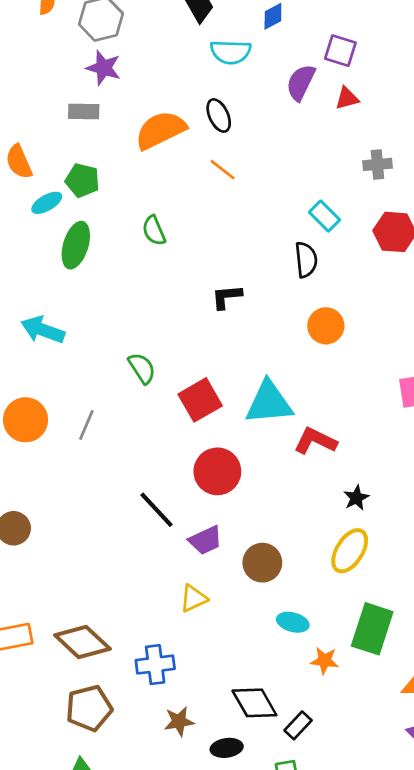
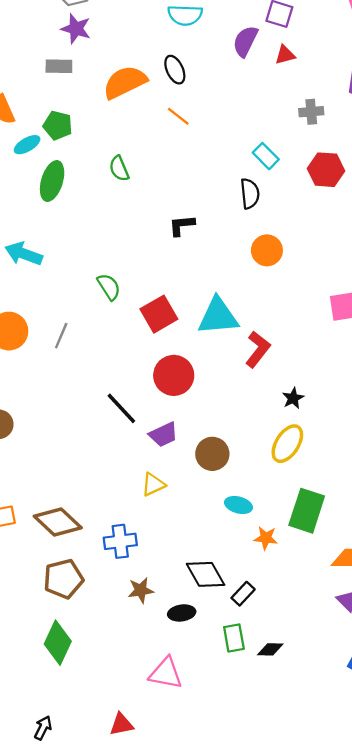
red L-shape: (315, 441) -> (258, 349), turned 102

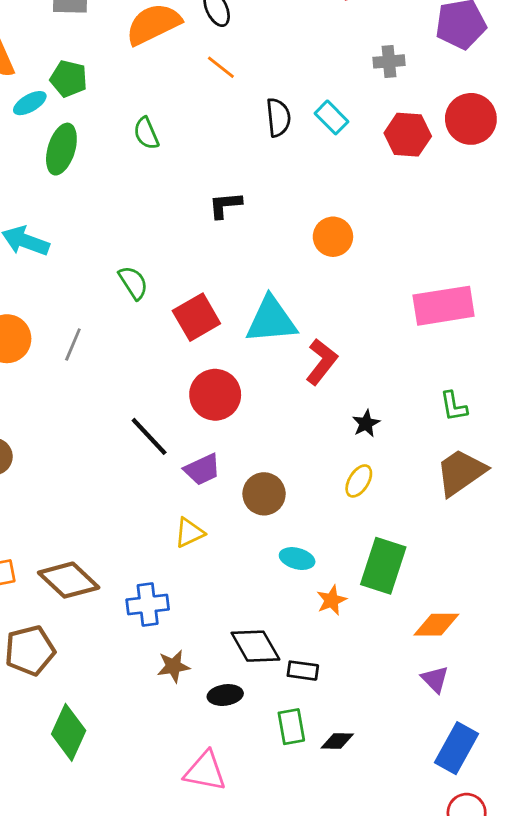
black semicircle: (250, 194) -> (278, 117), moved
yellow ellipse: (287, 444) -> (359, 481), size x0.7
orange star: (266, 538) -> (332, 600), turned -30
brown pentagon: (63, 579) -> (30, 650), moved
black rectangle: (243, 594) -> (303, 671), turned 55

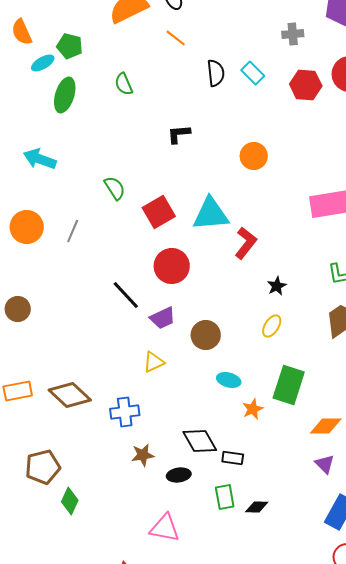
brown pentagon: (30, 650) -> (43, 467), moved
green diamond: (69, 732) -> (70, 501), size x0.7

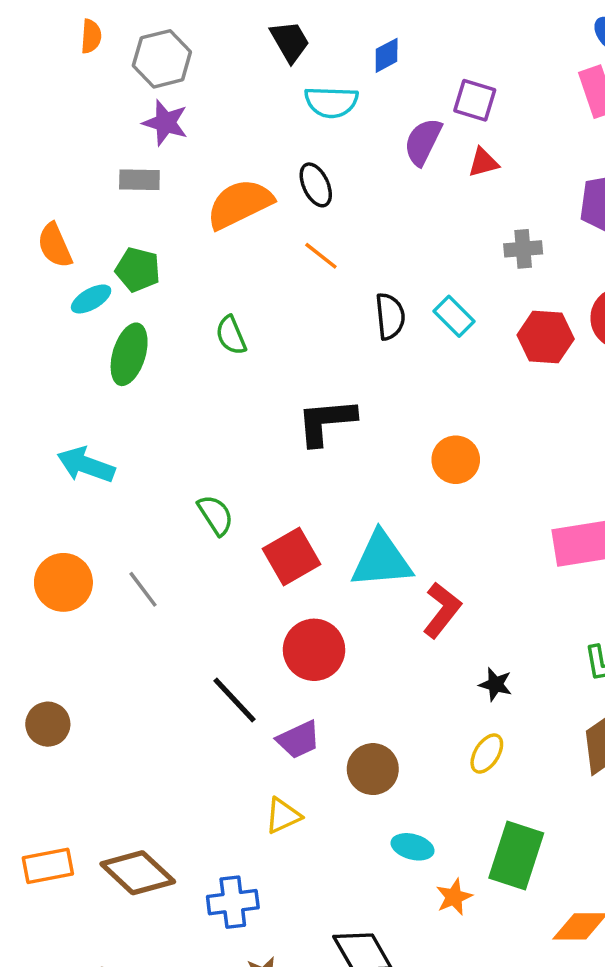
black L-shape: (179, 134) -> (326, 422), size x1.5
gray line: (73, 231) -> (143, 589), turned -60
black star: (277, 286) -> (495, 684), turned -30

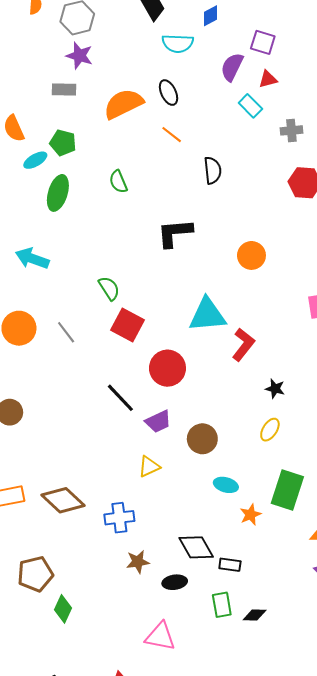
cyan rectangle: (454, 316) -> (250, 106), moved
red square: (292, 556) -> (128, 325), moved, turned -32

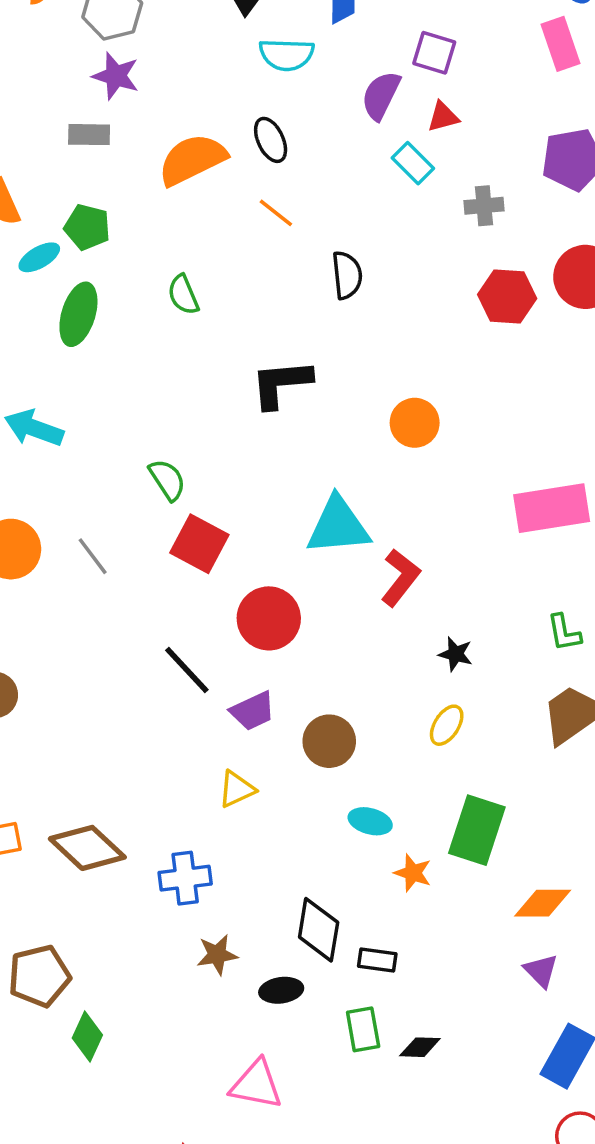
orange star: (250, 515) -> (413, 873), turned -30
black diamond: (196, 547) -> (319, 930), turned 39

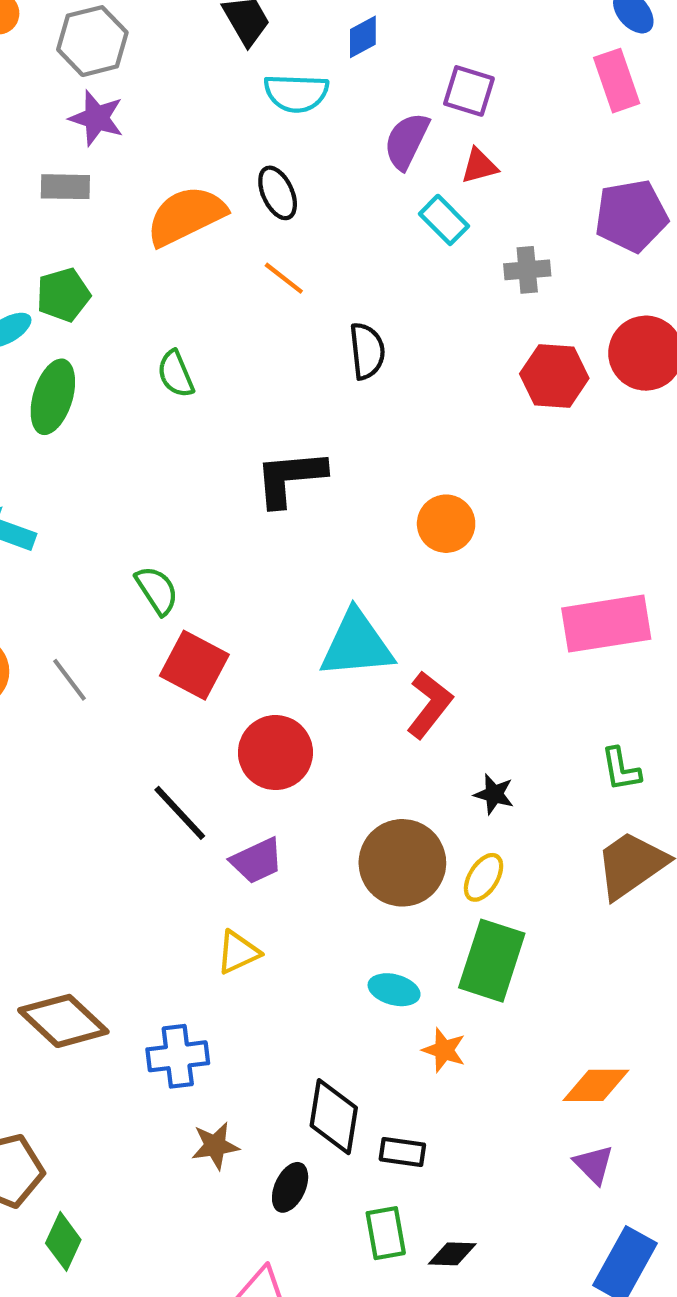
green pentagon: (87, 227) -> (63, 295), turned -30
brown circle: (329, 741) -> (402, 863), moved, size x1.4
green rectangle: (477, 830) -> (492, 961), moved
black ellipse: (281, 990) -> (290, 1187), turned -57

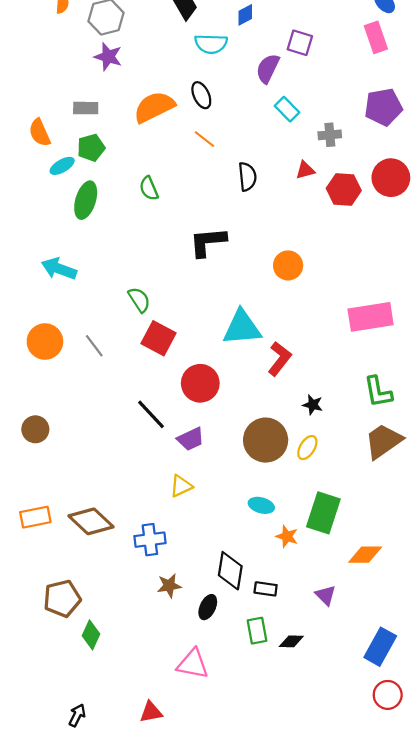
red triangle: (479, 166) -> (305, 170), moved
gray rectangle: (65, 187) -> (86, 108), moved
green L-shape: (621, 769) -> (378, 392), size x1.4
green rectangle: (492, 961) -> (323, 513), moved
purple triangle: (594, 1164) -> (326, 595), moved

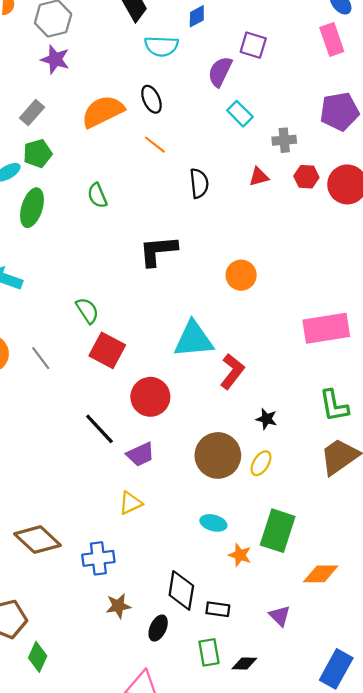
gray rectangle: (86, 108) -> (32, 113), turned -50
red hexagon: (344, 189) -> (306, 177), moved, size x0.7

